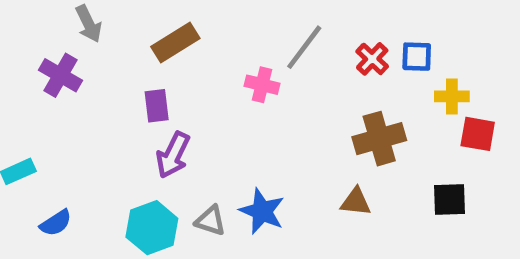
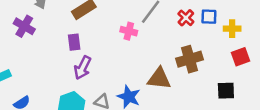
yellow cross: (452, 96) -> (232, 29), moved
red square: (478, 134) -> (241, 57), turned -30
brown triangle: (356, 202) -> (159, 79), moved, size x1.5

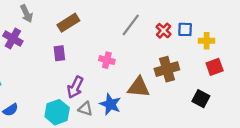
pink cross: (129, 31) -> (107, 60), moved
purple arrow: (83, 68) -> (75, 87), moved
black square: (226, 91) -> (201, 99), turned 30

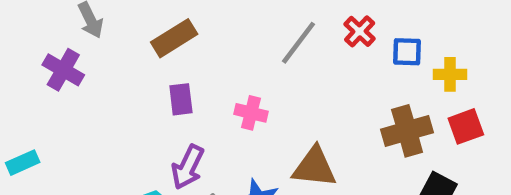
red cross: (164, 31) -> (360, 31), moved
purple rectangle: (59, 53) -> (181, 99), moved
brown cross: (167, 69) -> (407, 131), moved

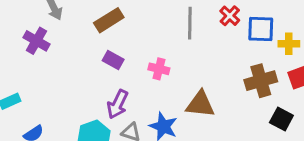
gray line: (298, 43) -> (190, 23), turned -36
blue square: (407, 52) -> (261, 29), size x1.4
purple rectangle: (181, 99) -> (113, 60), turned -54

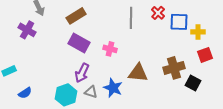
purple rectangle: (113, 60) -> (79, 43), size x1.5
brown cross: (261, 81) -> (174, 68), moved

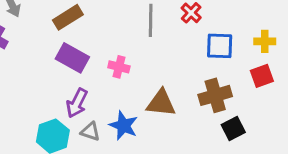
blue square: (179, 22) -> (220, 46), moved
yellow cross: (198, 32) -> (265, 41), moved
black square: (193, 83) -> (233, 129), moved, turned 35

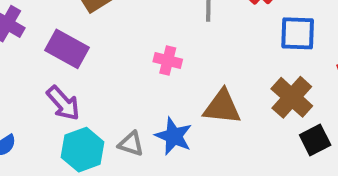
purple rectangle: (72, 58) -> (67, 49), moved
brown cross: (215, 95) -> (292, 97), turned -32
purple arrow: (77, 103) -> (63, 103), moved, turned -68

